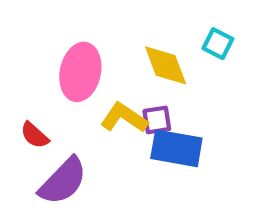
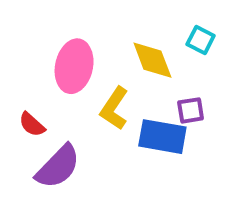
yellow L-shape: (124, 118) -> (114, 108), turned -90
purple square: (157, 120) -> (191, 110), moved

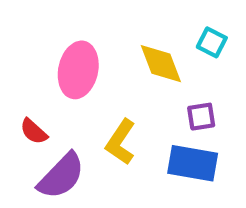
yellow L-shape: (114, 108) -> (121, 142), moved
blue rectangle: (162, 137) -> (193, 163), moved

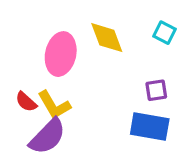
yellow diamond: (161, 64) -> (107, 38), moved
yellow L-shape: (121, 142) -> (54, 105), moved, turned -64

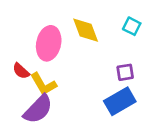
red semicircle: (26, 102) -> (21, 71), moved
blue rectangle: (150, 127) -> (120, 101), turned -40

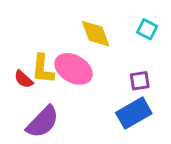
pink ellipse: (49, 43) -> (74, 69), moved, turned -72
yellow L-shape: (43, 84) -> (43, 69), moved, turned 36

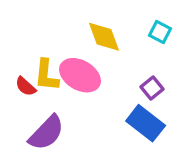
purple square: (140, 81) -> (152, 88), turned -30
blue rectangle: (134, 113) -> (146, 123), turned 68

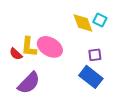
yellow diamond: (104, 37) -> (83, 23), moved
purple square: (152, 88) -> (95, 55), turned 32

